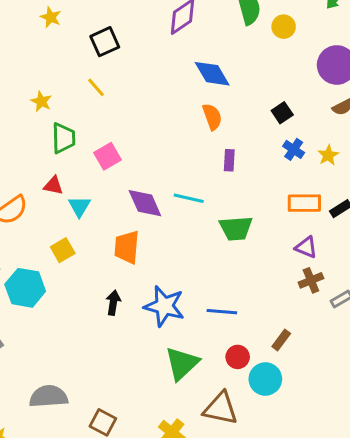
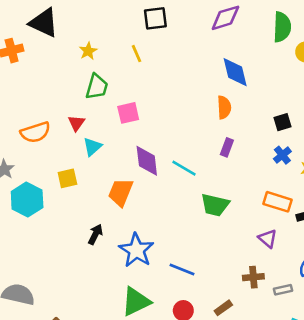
red triangle: (53, 186) -> (76, 123), turned 36
brown cross: (311, 280) -> (253, 277), moved

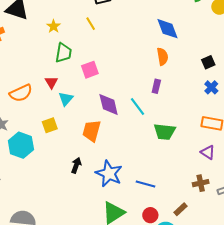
purple rectangle: (227, 147) -> (156, 86), moved
cyan line: (184, 168) -> (138, 107), turned 30

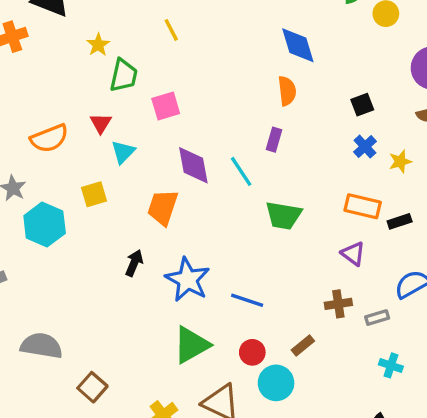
yellow star: (54, 26) -> (98, 45), moved

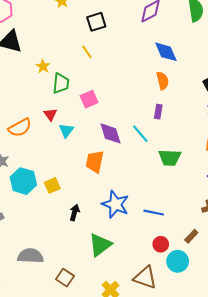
yellow square: (94, 194) -> (52, 185), moved
black arrow: (134, 263) -> (75, 213), moved
green triangle: (191, 345) -> (100, 245), moved

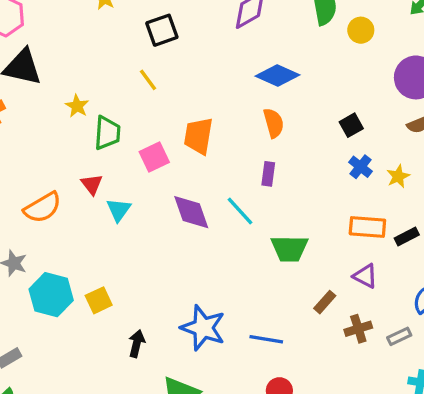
blue diamond: (166, 52) -> (278, 76), turned -40
orange trapezoid: (95, 162) -> (198, 136), moved
brown rectangle: (191, 236) -> (325, 302), moved

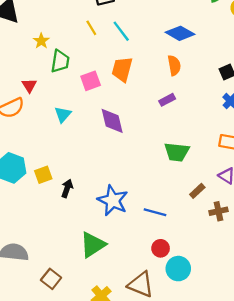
purple rectangle: (268, 174) -> (167, 100), turned 49
red triangle: (92, 184) -> (29, 85), moved
cyan line: (240, 211) -> (121, 31), moved
black arrow: (137, 344) -> (67, 188), moved

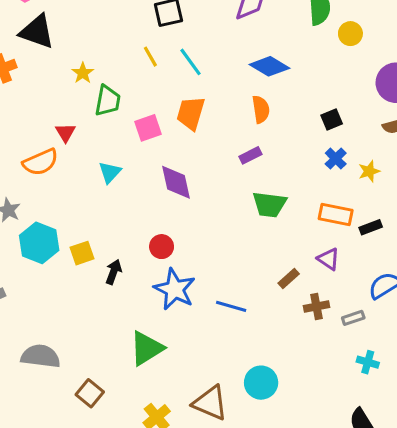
green trapezoid: (177, 152) -> (269, 205), moved
red circle: (161, 248) -> (162, 247), moved

